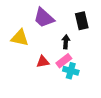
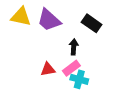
black rectangle: (82, 21) -> (92, 23), turned -42
yellow triangle: (20, 38) -> (21, 17), moved

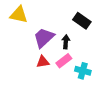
purple trapezoid: (49, 20) -> (44, 38), moved, turned 95
cyan cross: (79, 79) -> (83, 71), moved

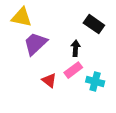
purple trapezoid: (44, 38) -> (35, 44), moved
red triangle: (43, 62) -> (49, 80), moved, turned 48

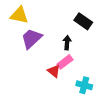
red triangle: (49, 80) -> (54, 71), moved
cyan cross: (95, 81) -> (84, 85), moved

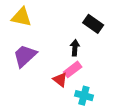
purple trapezoid: (31, 39) -> (25, 56), moved
cyan cross: (84, 85) -> (84, 96), moved

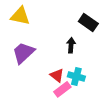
pink rectangle: (73, 69) -> (62, 89), moved
cyan cross: (84, 96) -> (76, 76), moved

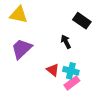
black arrow: (71, 45) -> (66, 42), turned -32
pink rectangle: (62, 89) -> (72, 83), moved

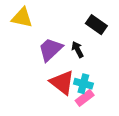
purple trapezoid: (22, 49) -> (50, 49), moved
red triangle: (53, 70) -> (62, 83), size x1.6

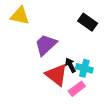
black arrow: (78, 49) -> (70, 65), moved
cyan cross: (83, 84) -> (84, 68), moved

